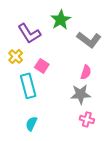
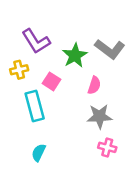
green star: (61, 20) -> (75, 55), moved
yellow cross: (16, 57) -> (19, 70), turned 32
pink semicircle: (86, 72) -> (94, 85), moved

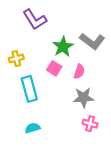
purple L-shape: (36, 41) -> (35, 19), moved
pink square: (52, 81) -> (54, 68), moved
cyan semicircle: (39, 153) -> (33, 128), turned 48

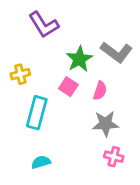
cyan rectangle: (29, 89) -> (37, 113), turned 30

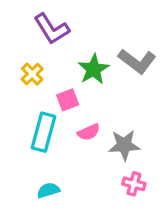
yellow cross: (20, 74) -> (32, 74), moved, turned -30
pink square: (68, 87) -> (68, 100), moved, turned 36
pink semicircle: (100, 91) -> (89, 132), moved, turned 48

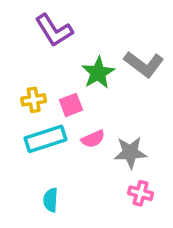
yellow cross: (32, 74) -> (34, 100), moved, turned 35
cyan rectangle: (43, 132) -> (45, 139), turned 57
cyan semicircle: (48, 190) -> (51, 200), turned -70

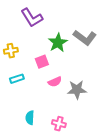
yellow cross: (34, 100) -> (11, 51), moved
cyan rectangle: (45, 139) -> (17, 79), moved, size x0.6
pink cross: (141, 193) -> (59, 124), moved

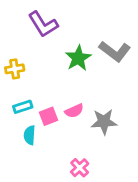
pink square: (42, 62) -> (48, 116), moved
cyan semicircle: (30, 118) -> (30, 135), moved
pink cross: (59, 124) -> (80, 168), turned 32

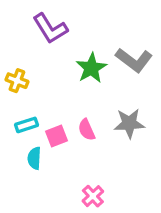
yellow cross: (15, 69) -> (17, 81), turned 30
pink semicircle: (74, 111) -> (87, 130), turned 90
gray star: (104, 122) -> (129, 123), moved

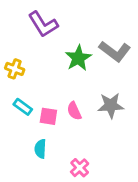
cyan rectangle: (26, 125) -> (23, 107), turned 54
pink square: (57, 136) -> (48, 116), turned 30
cyan semicircle: (34, 158) -> (40, 149), moved

